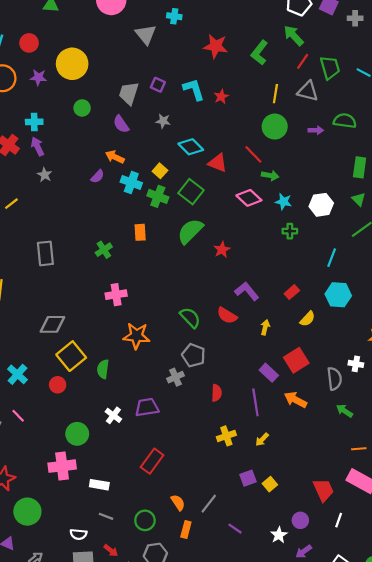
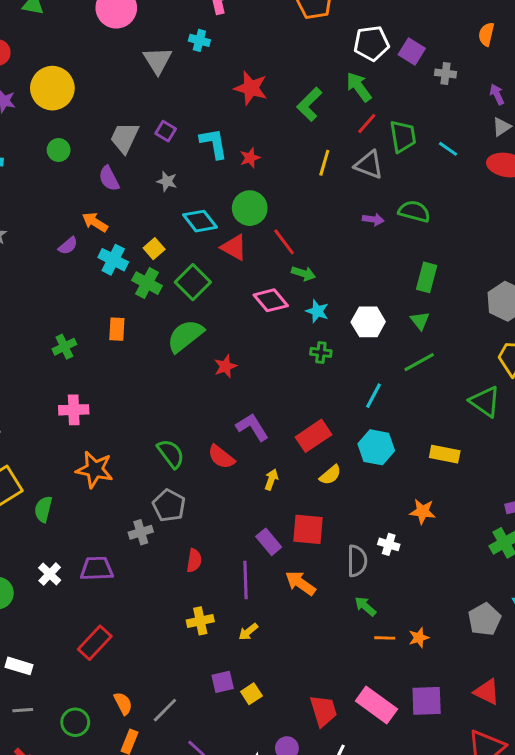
green circle: (275, 127) -> (250, 208), moved
red rectangle: (292, 292) -> (313, 436), size x1.6
red square: (296, 360) -> (308, 529), turned 30
orange line: (359, 449) -> (385, 638), moved
gray line: (106, 516) -> (23, 710), turned -32

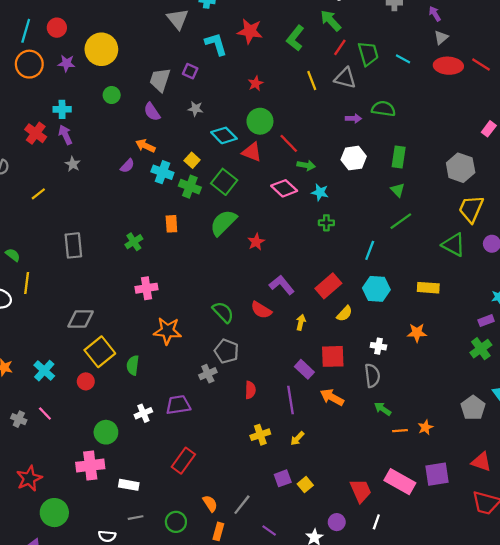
cyan L-shape: (214, 143) -> (216, 44), moved
yellow line: (324, 163) -> (312, 80), turned -30
white hexagon: (368, 322) -> (354, 158), moved
white cross: (389, 544) -> (378, 346), moved
white cross: (50, 574) -> (143, 413), turned 30

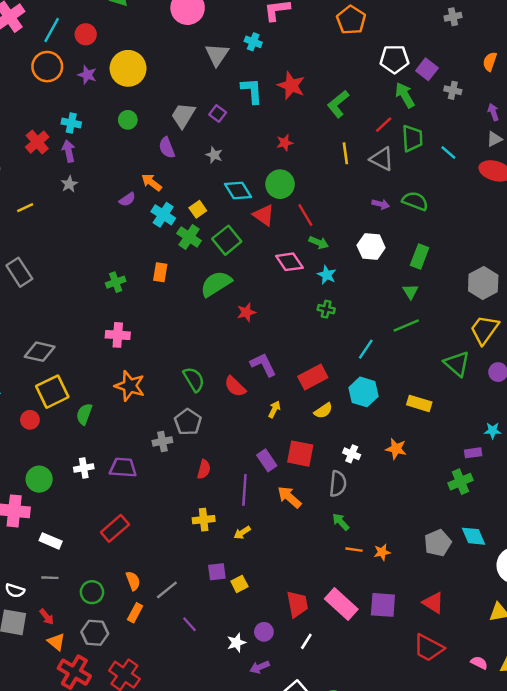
green arrow: (331, 21) -> (405, 95), moved
gray rectangle: (73, 245) -> (19, 272), moved, turned -40

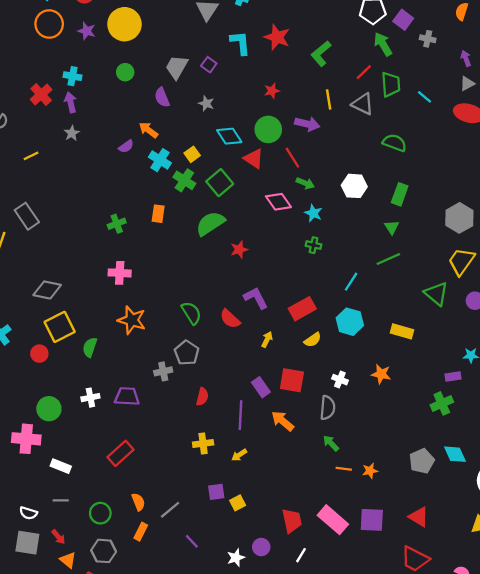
purple arrow: (381, 204) -> (307, 124), moved, size x1.5

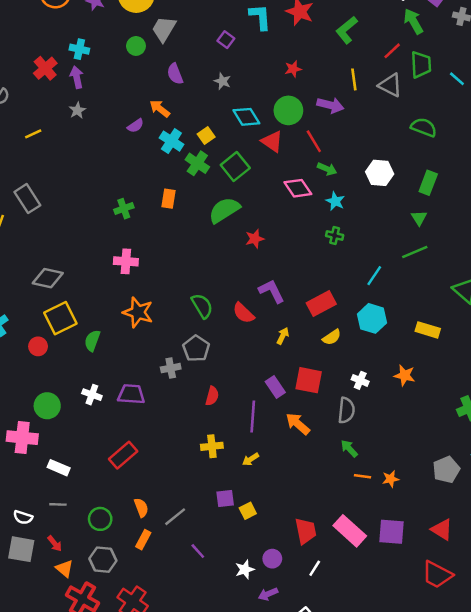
gray trapezoid: (177, 67) -> (164, 29), moved
white cross: (90, 398) -> (92, 395), turned 30

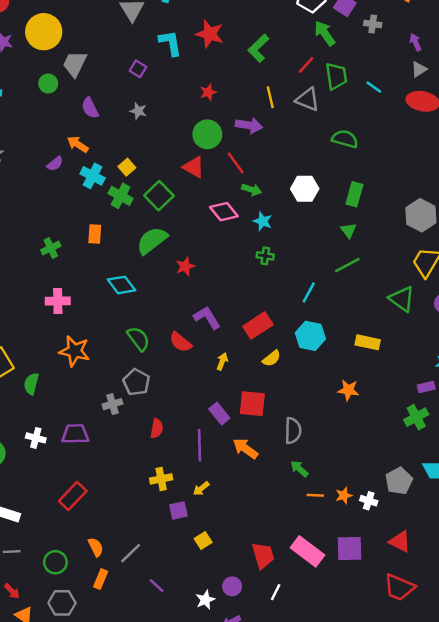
cyan diamond: (246, 117) -> (122, 285), moved
white cross: (360, 380) -> (369, 501), moved
purple square: (225, 498) -> (178, 510), moved

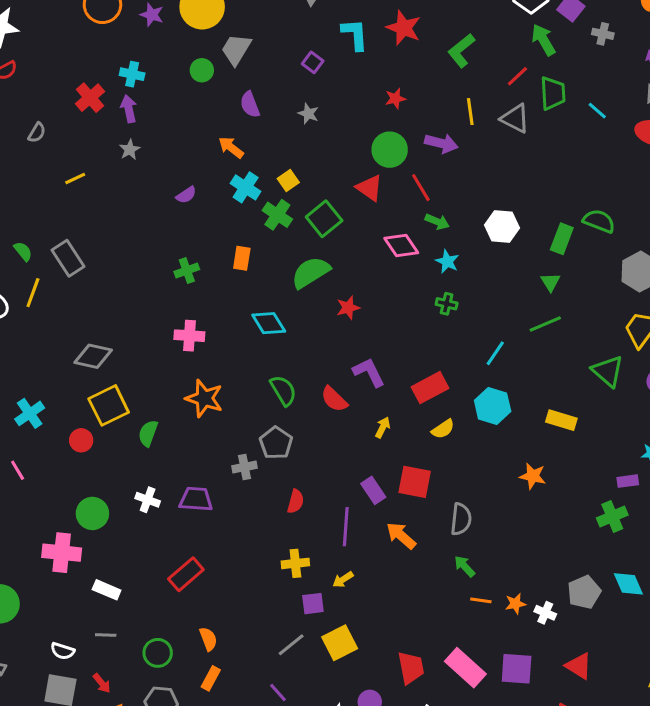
green semicircle: (345, 139) -> (599, 221), moved
purple semicircle: (55, 164) -> (186, 195), moved
yellow square: (203, 540) -> (340, 643), size x1.6
gray line: (131, 553) -> (291, 645), moved

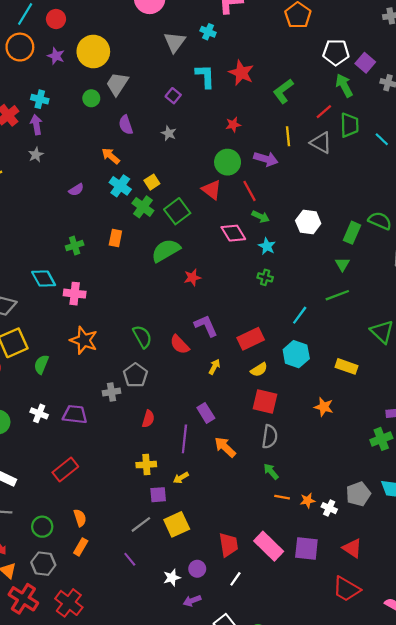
cyan diamond: (269, 323) -> (44, 278), moved
red square: (415, 482) -> (265, 402), moved

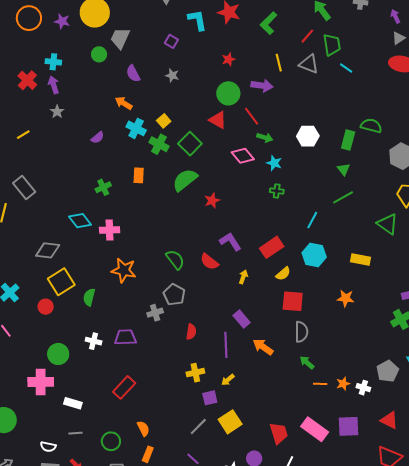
cyan line: (382, 139) -> (346, 68), moved

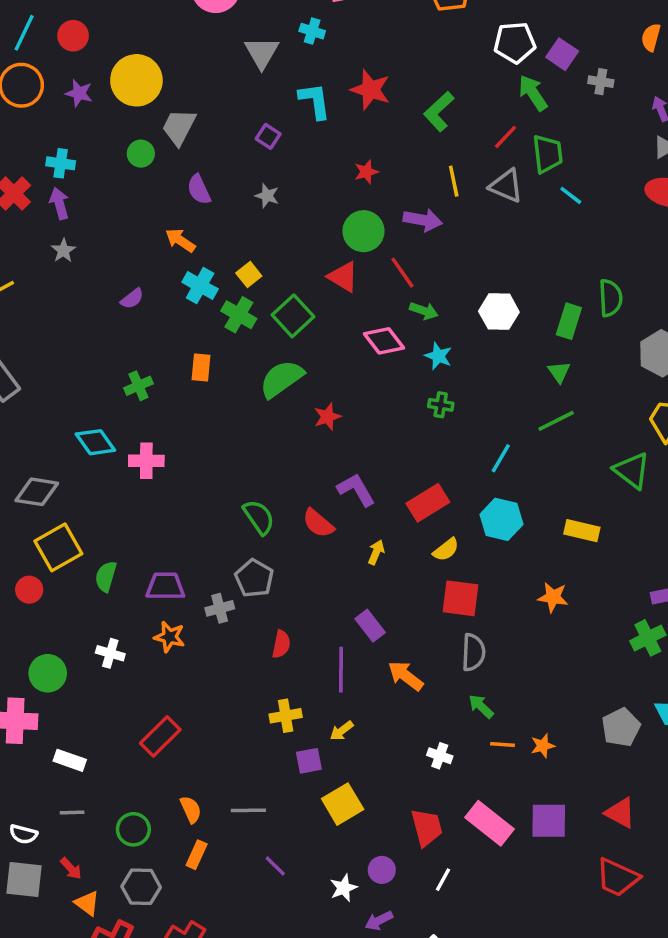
green semicircle: (371, 126) -> (610, 298), turned 70
orange star: (124, 270) -> (169, 637), moved, size x0.7
purple trapezoid: (125, 337) -> (165, 586), moved
white cross: (363, 388) -> (440, 756), moved
gray line: (198, 427) -> (248, 810), moved, turned 42

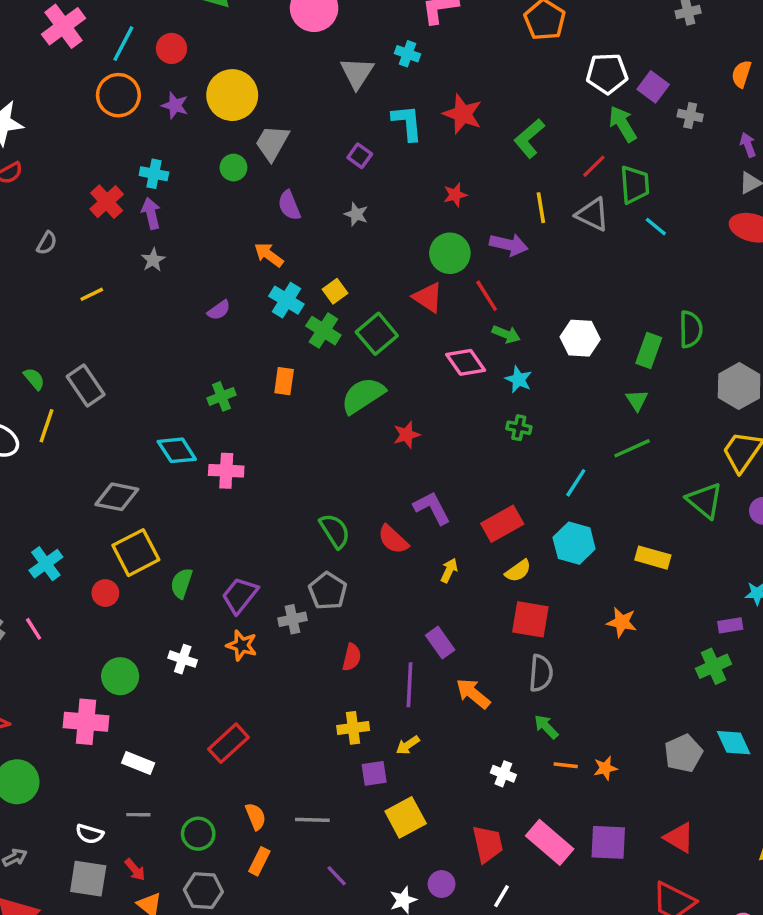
purple trapezoid: (165, 586) -> (240, 595), turned -54

